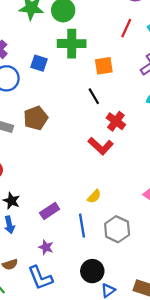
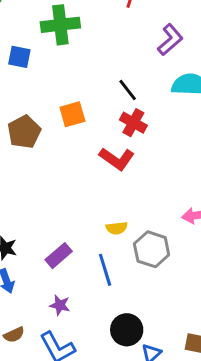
orange square: (104, 66) -> (72, 114), moved
black line: (94, 96) -> (128, 90), moved
yellow semicircle: (94, 196) -> (117, 228), turned 48
gray hexagon: (117, 229) -> (152, 249), moved

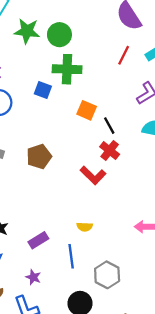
blue square: (19, 57) -> (43, 90), moved
orange square: (72, 114) -> (87, 110), moved, turned 30
brown pentagon: (24, 132) -> (39, 157), moved
gray hexagon: (152, 249) -> (107, 275), moved

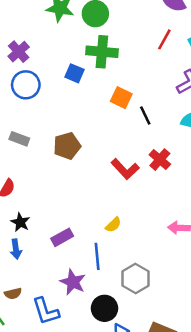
red cross: (110, 150) -> (160, 160), moved
yellow semicircle: (85, 227) -> (113, 225), turned -49
purple star: (33, 277) -> (73, 282), moved, size x1.5

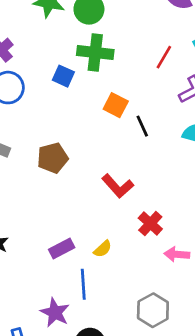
red line: (164, 39) -> (164, 57), moved
red cross: (160, 160) -> (150, 224), moved
purple rectangle: (62, 237) -> (62, 248), moved
gray hexagon: (135, 278) -> (153, 310), moved

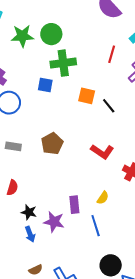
purple rectangle: (62, 248) -> (74, 205), turned -54
purple star: (55, 313) -> (54, 222), moved

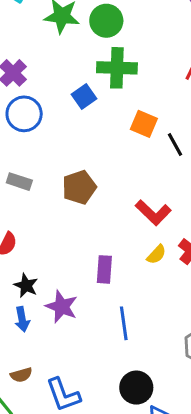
blue square: (45, 85) -> (84, 96), turned 35
yellow semicircle: (103, 198) -> (156, 255), moved
purple rectangle: (74, 205) -> (104, 269), moved

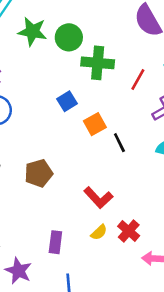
green cross: (117, 68) -> (98, 63), moved
blue square: (84, 96) -> (67, 101), moved
orange square: (144, 124) -> (95, 124), turned 35

